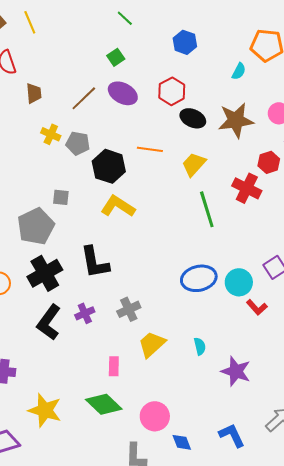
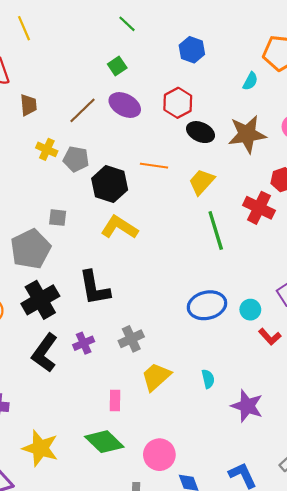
cyan circle: (239, 282) -> (250, 310), size x0.7

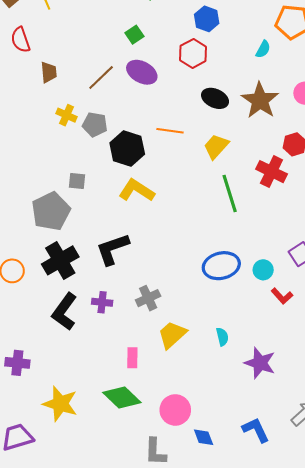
red hexagon: (178, 103) -> (193, 53), moved
brown star: (247, 134) -> (260, 100), turned -30
black L-shape: (94, 288) -> (113, 249), turned 81
purple cross: (84, 343) -> (102, 302), turned 30

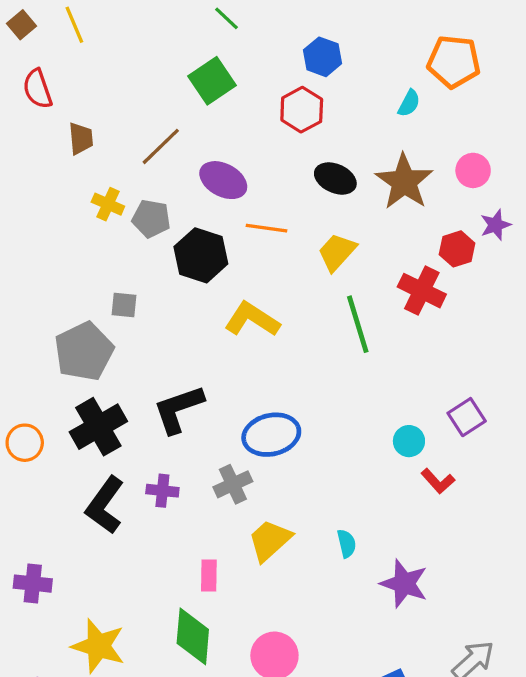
green square: (134, 35) -> (212, 81), size x1.6
purple ellipse: (142, 72) -> (223, 180), moved
yellow L-shape: (137, 190) -> (252, 319), moved
blue ellipse: (221, 266) -> (271, 435), moved
green diamond: (122, 397) -> (193, 636), turned 51

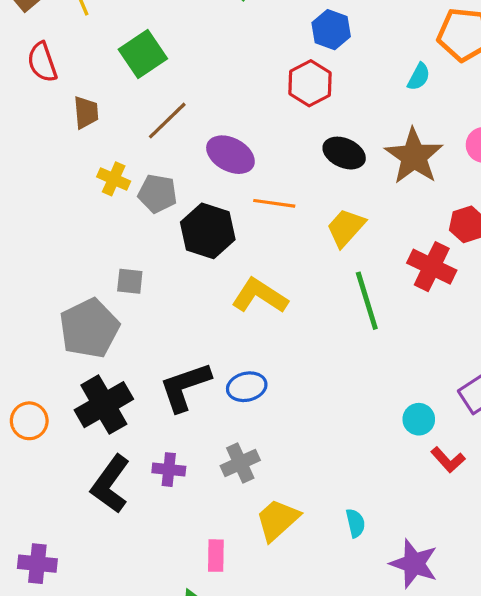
green square: (212, 81) -> (143, 54), moved
blue ellipse: (271, 435) -> (247, 387), moved, size x0.7

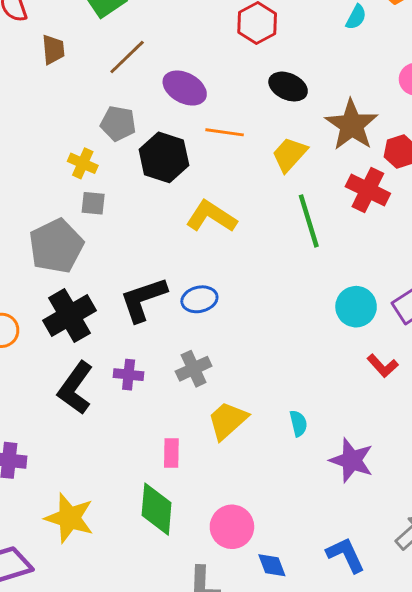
brown star: (414, 156) -> (352, 125), moved
yellow cross: (114, 179) -> (83, 163), moved
cyan circle: (419, 419) -> (356, 307), moved, size x1.4

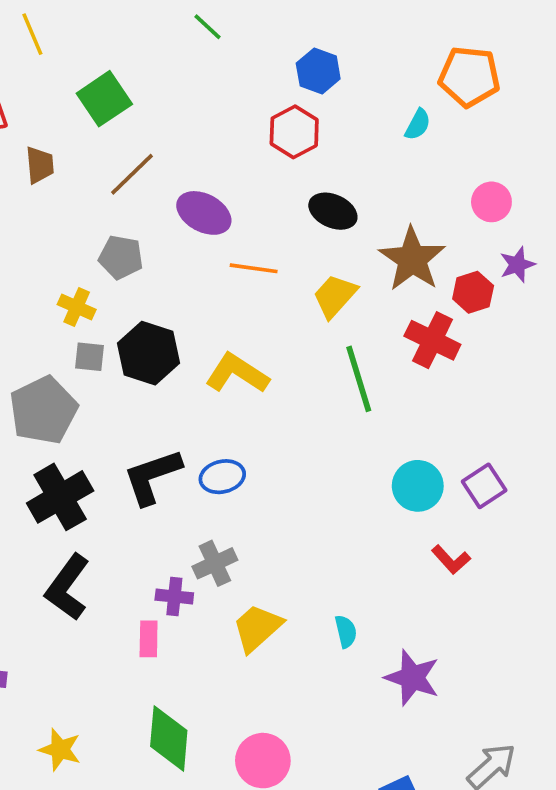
black hexagon: (164, 157) -> (149, 353), moved
purple cross: (129, 375) -> (174, 596), moved
pink rectangle: (171, 453) -> (149, 639), moved
yellow star: (69, 518) -> (60, 750), size x0.7

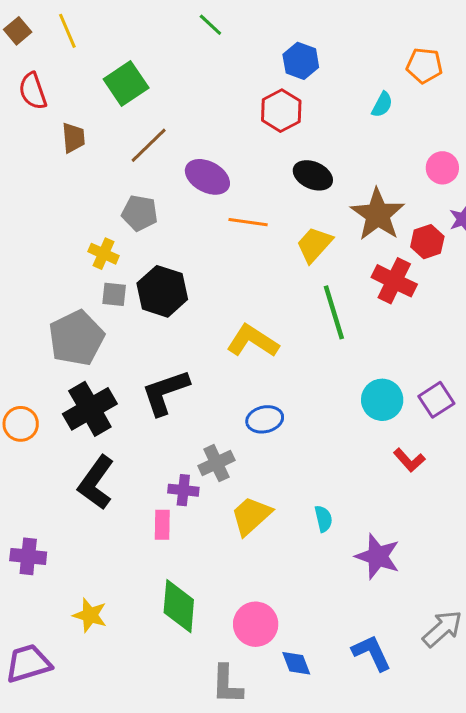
orange pentagon: (469, 77) -> (424, 65), size x0.7
yellow L-shape: (237, 373) -> (253, 341), moved
blue ellipse: (222, 477) -> (265, 419), moved

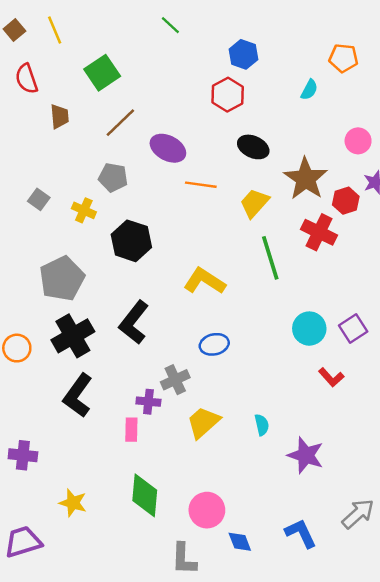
gray square: (114, 294) -> (39, 199), moved, turned 30
black L-shape: (165, 392) -> (134, 322), turned -33

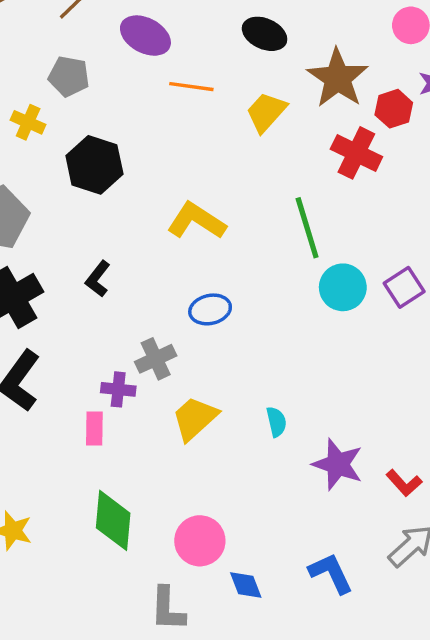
green line: (270, 258) -> (307, 228), moved
black L-shape: (134, 322) -> (98, 279), size x0.6
red L-shape: (331, 377) -> (404, 483), moved

